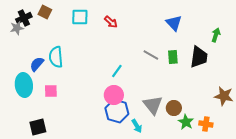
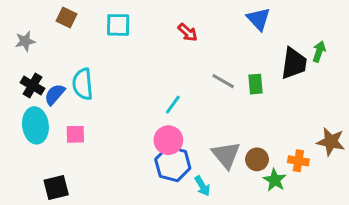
black cross: (24, 18) -> (32, 86), moved, turned -35
red arrow: (111, 22) -> (188, 32), moved
blue triangle: (174, 23) -> (258, 19), moved
black trapezoid: (199, 57) -> (294, 63), moved
orange cross: (206, 124) -> (298, 161), moved

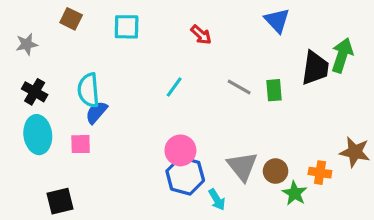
green arrow: (319, 52) -> (342, 55), size x1.5
blue semicircle: (55, 94) -> (96, 112), moved
cyan line: (173, 105) -> (174, 87), moved

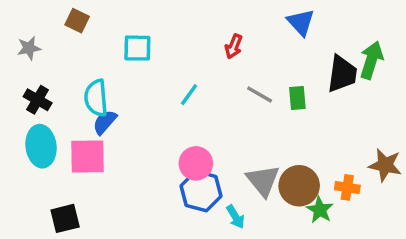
cyan square: (127, 27) -> (137, 48), moved
red arrow: (201, 35) -> (234, 46), moved, turned 70
pink square: (81, 144) -> (87, 156), size x1.6
brown circle: (276, 171) -> (299, 186), size x1.5

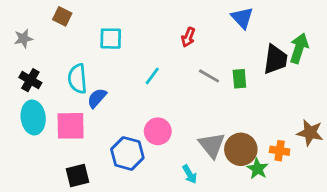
blue semicircle: (105, 122) -> (97, 98), moved
blue hexagon: (201, 191) -> (127, 153), moved
black square: (65, 218) -> (77, 176), moved

